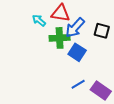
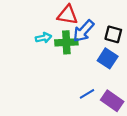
cyan arrow: (39, 20) -> (43, 38), moved, turned 128
blue square: (77, 52) -> (108, 58), moved

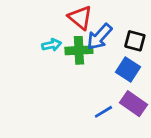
red triangle: (68, 15) -> (80, 18), turned 30
purple rectangle: (112, 101) -> (133, 104), moved

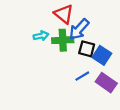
black square: (135, 41) -> (87, 49), moved
blue line: (103, 112) -> (82, 76), moved

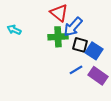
cyan arrow: (41, 36) -> (14, 30), moved, turned -144

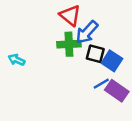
cyan arrow: (14, 30) -> (16, 60), moved
blue line: (76, 70) -> (101, 84), moved

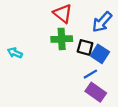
blue arrow: (87, 32) -> (102, 22), moved
purple rectangle: (117, 91) -> (96, 92), moved

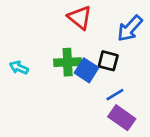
green cross: (62, 39) -> (68, 62), moved
blue square: (100, 54) -> (87, 70), moved

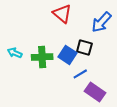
green cross: (68, 62) -> (42, 57), moved
blue line: (115, 95) -> (80, 74), moved

